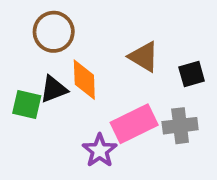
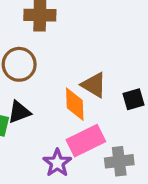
orange diamond: (84, 80) -> (75, 104), moved
gray cross: (180, 126) -> (119, 161), moved

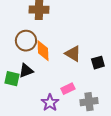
orange diamond: (75, 104) -> (43, 51), moved
pink rectangle: (86, 141) -> (68, 89), size x0.6

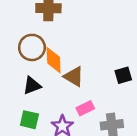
brown triangle: (73, 54) -> (74, 77), moved
green square: (12, 79) -> (29, 120), moved

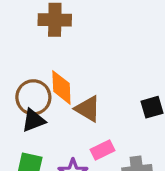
brown circle: (32, 47) -> (33, 97), moved

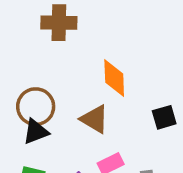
orange diamond: (61, 87) -> (114, 78), moved

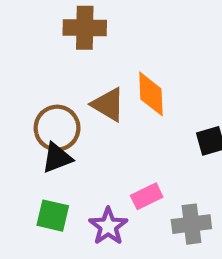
brown triangle: (95, 119) -> (108, 105), moved

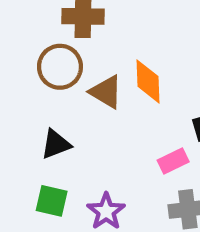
brown circle: (57, 128) -> (60, 67), moved
pink rectangle: (147, 196) -> (173, 161), moved

